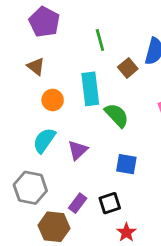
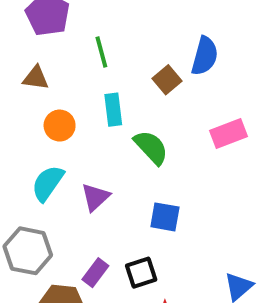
green line: (100, 40) -> (101, 52), moved
brown triangle: (36, 67) -> (36, 78), turned -30
cyan rectangle: (90, 89) -> (113, 110), size x0.7

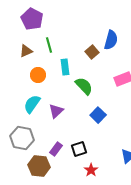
green line: (101, 52) -> (49, 45), moved
brown triangle: (36, 78) -> (26, 51), turned -32
blue square: (165, 217) -> (98, 115), moved, turned 35

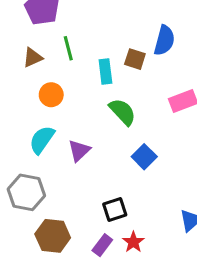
brown square: (92, 52) -> (135, 59), turned -32
cyan rectangle: (65, 67) -> (105, 71), moved
purple rectangle: (56, 149) -> (102, 245), moved

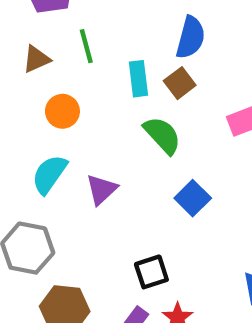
blue semicircle: (164, 40) -> (191, 37), moved
brown square: (135, 59) -> (180, 83), moved, turned 35

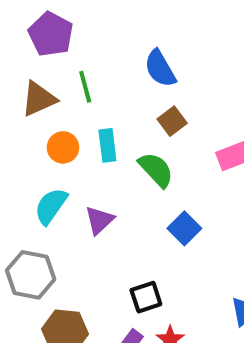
blue semicircle: (191, 37) -> (160, 69), moved, turned 135
brown triangle: (36, 59) -> (39, 99), size x1.4
cyan rectangle: (138, 79) -> (107, 145), moved

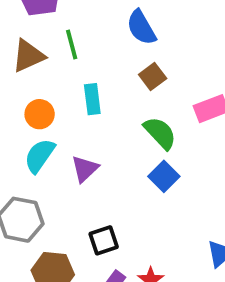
orange circle: (63, 147) -> (40, 114), moved
green semicircle: (156, 170) -> (160, 133), moved
black square: (146, 297) -> (104, 240), moved

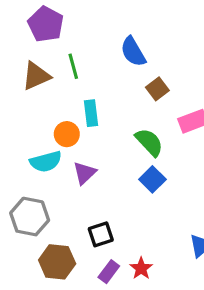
brown square: (153, 77) -> (157, 89), moved
orange circle: (40, 114) -> (67, 134), moved
cyan semicircle: (40, 156) -> (46, 162), turned -140

